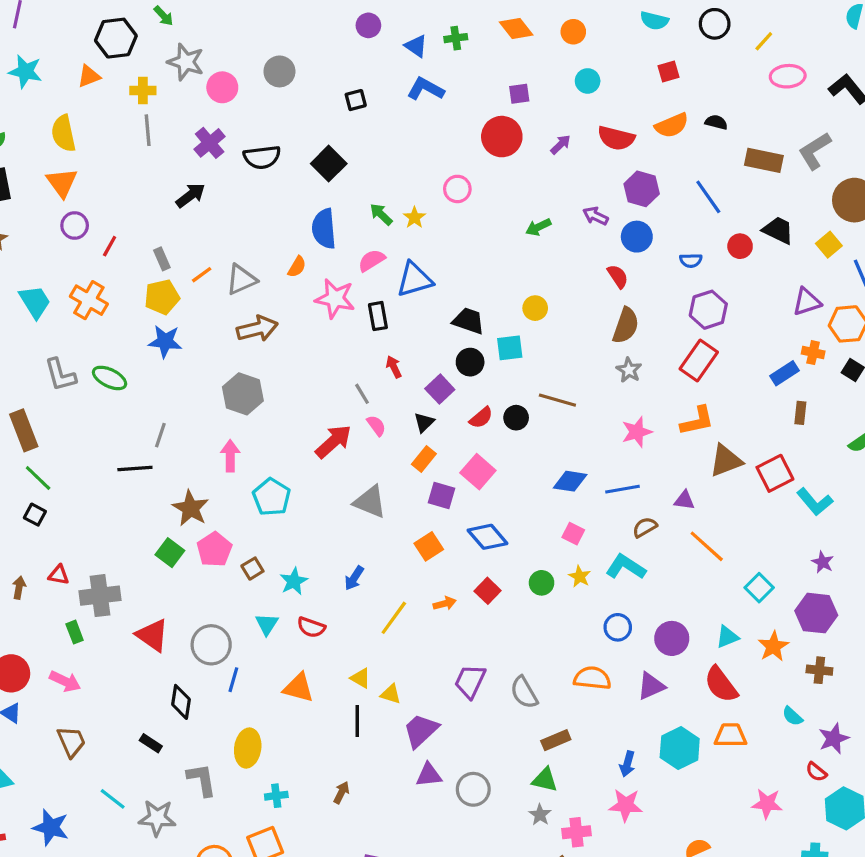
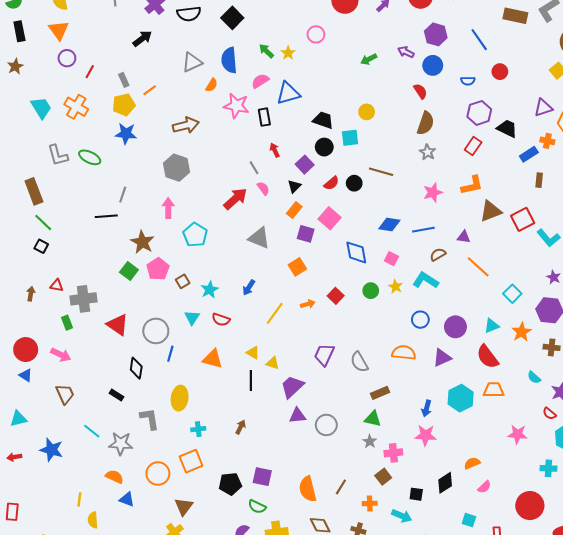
black trapezoid: (778, 230) -> (507, 128), moved
gray triangle: (241, 279) -> (192, 62), moved
red rectangle: (699, 360) -> (473, 146), size x0.7
blue diamond: (488, 537) -> (356, 252), moved, turned 30

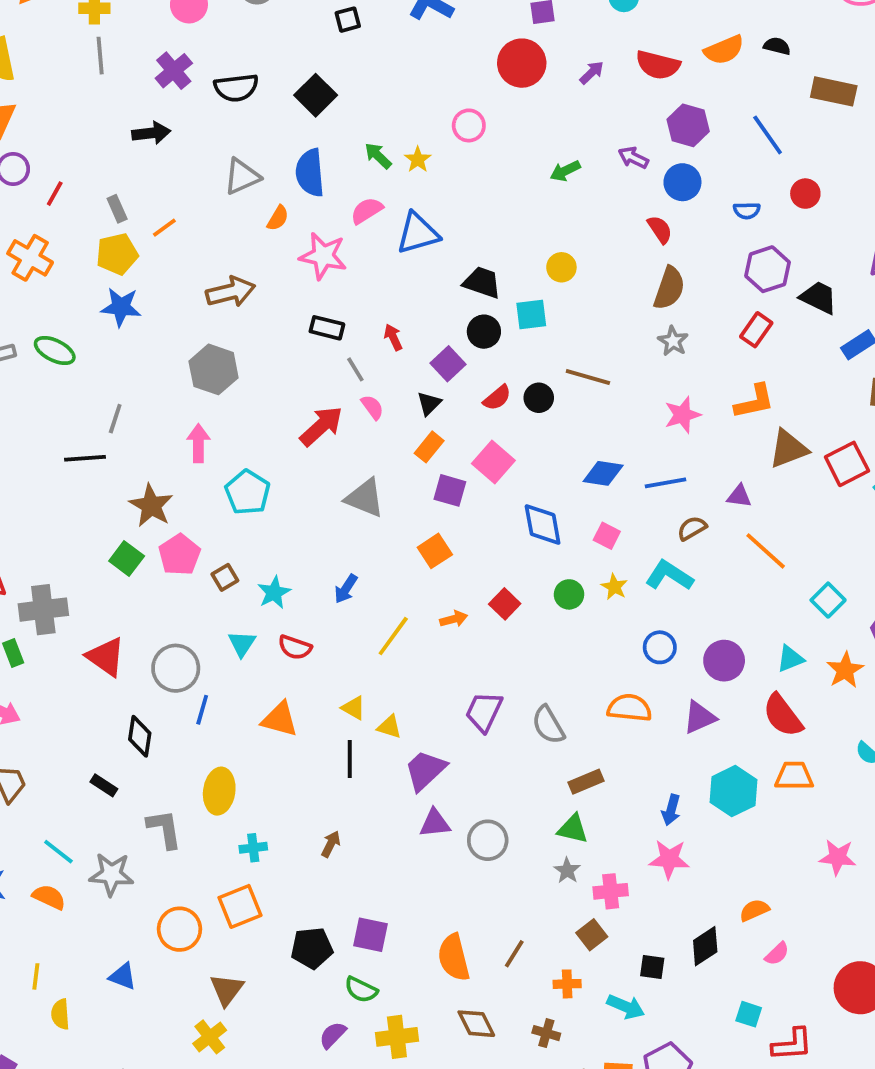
black arrow: (142, 39) -> (151, 133), turned 30
black rectangle: (264, 117) -> (327, 328), moved, turned -66
orange semicircle: (115, 477) -> (49, 897), moved

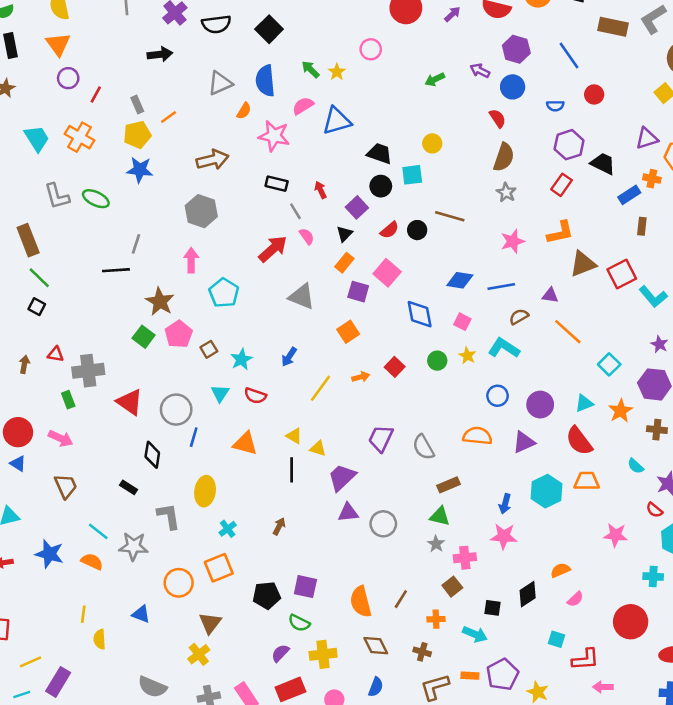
cyan cross: (253, 848) -> (228, 529), turned -30

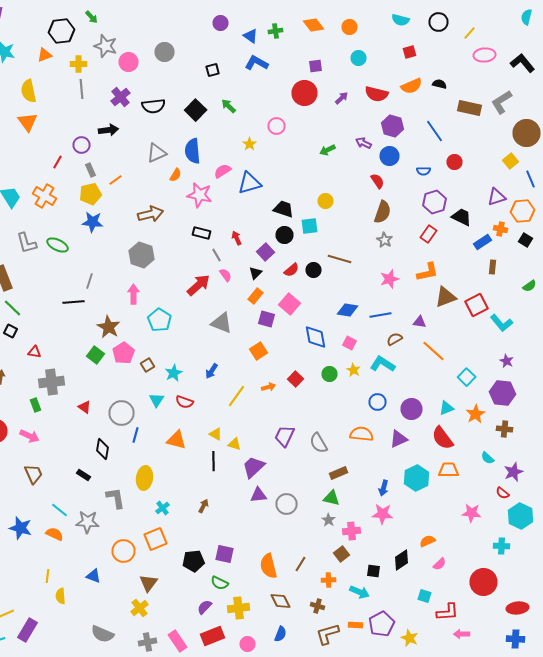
green arrow: (310, 69) -> (228, 106), moved
purple circle: (68, 78) -> (82, 145), moved
red triangle: (56, 354) -> (34, 352), moved
red triangle: (130, 402) -> (84, 407), size x0.6

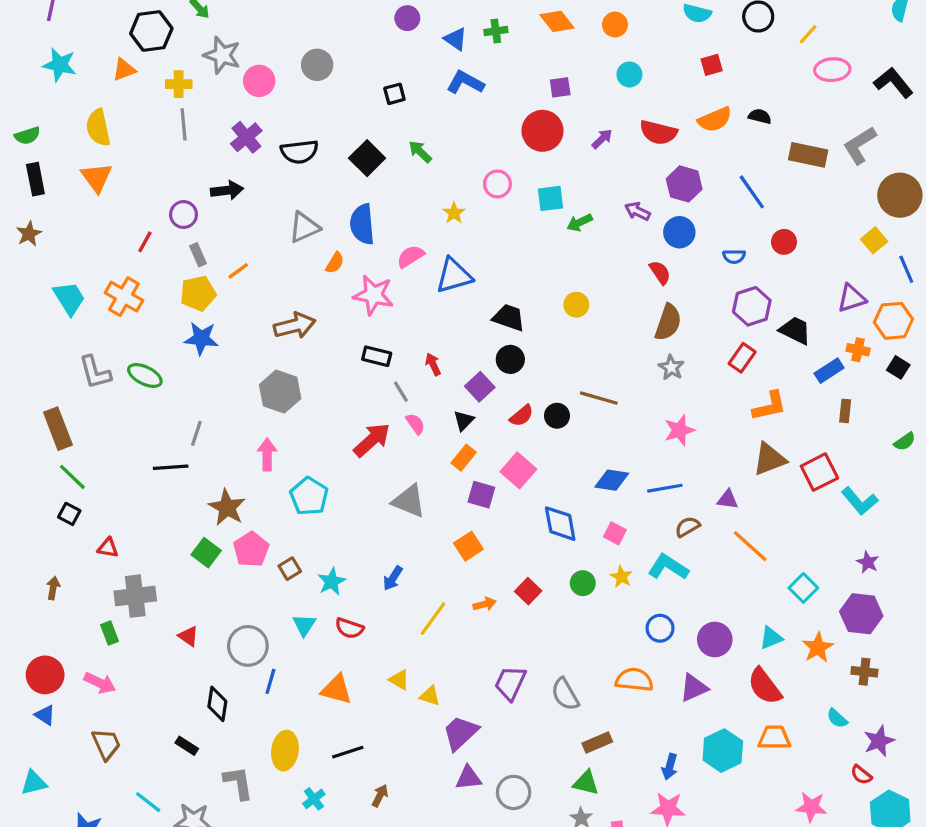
cyan square: (310, 226) -> (551, 198), moved
orange L-shape: (428, 272) -> (769, 406), moved
black line: (214, 461) -> (348, 752), moved, turned 72

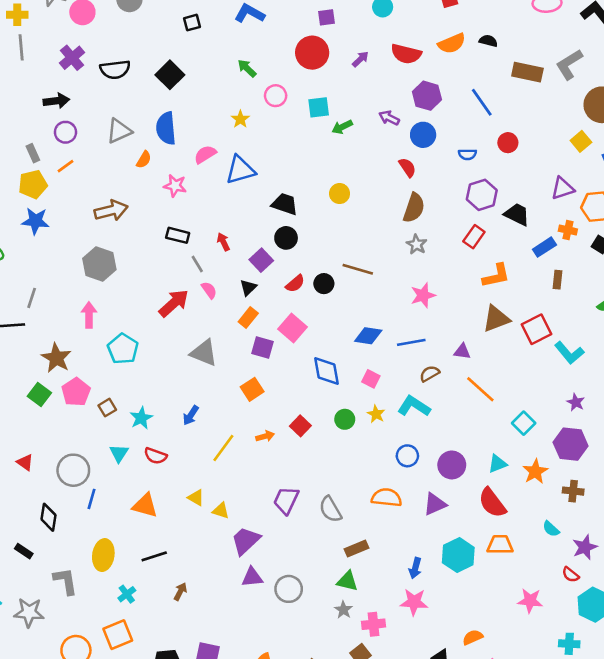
green arrow: (420, 152) -> (247, 68), moved
purple circle: (184, 215) -> (65, 132), moved
pink star: (373, 295) -> (175, 186), size x0.7

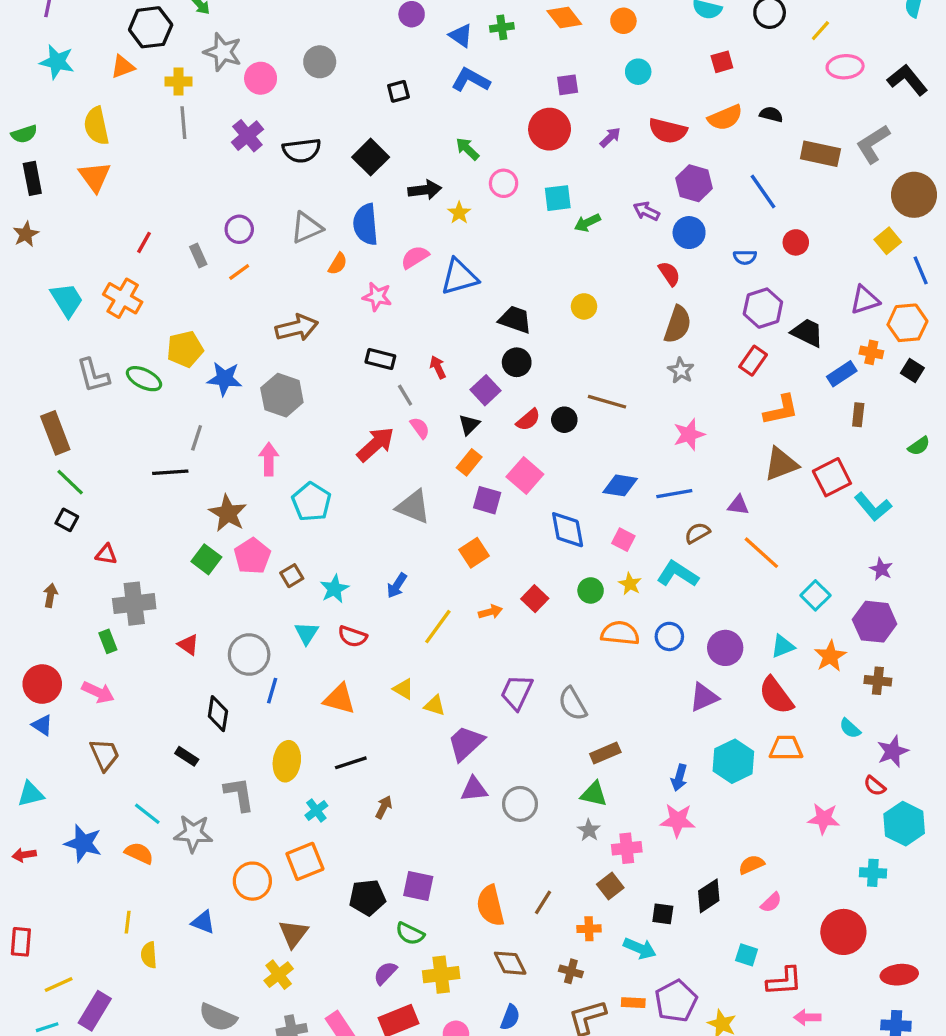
black arrow: (56, 101) -> (425, 190), moved
yellow pentagon: (33, 184) -> (185, 349), moved
blue star: (35, 221) -> (224, 379), moved
orange semicircle: (387, 498) -> (620, 633), moved

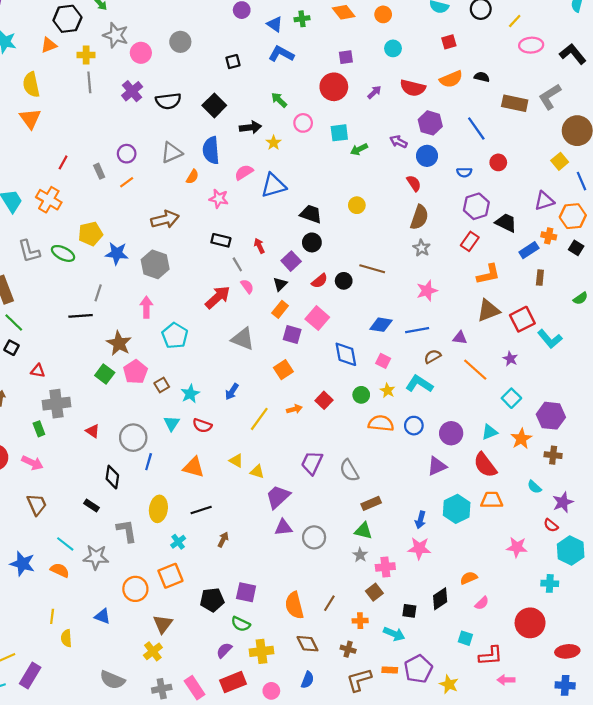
purple star: (881, 569) -> (510, 359), moved

